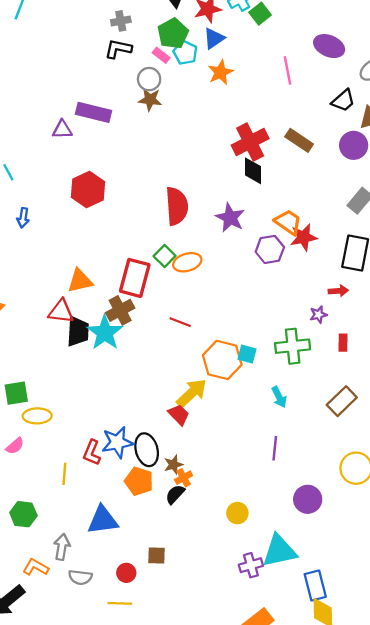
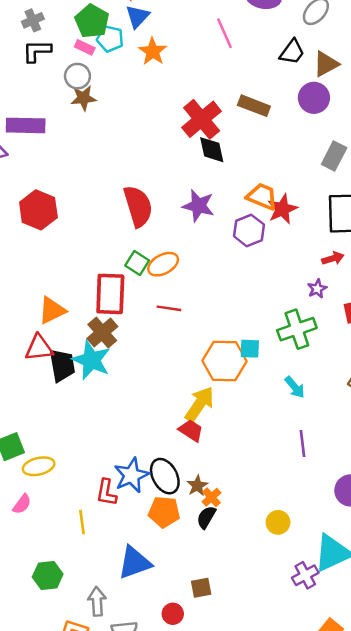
red line: (180, 322) -> (169, 308), moved

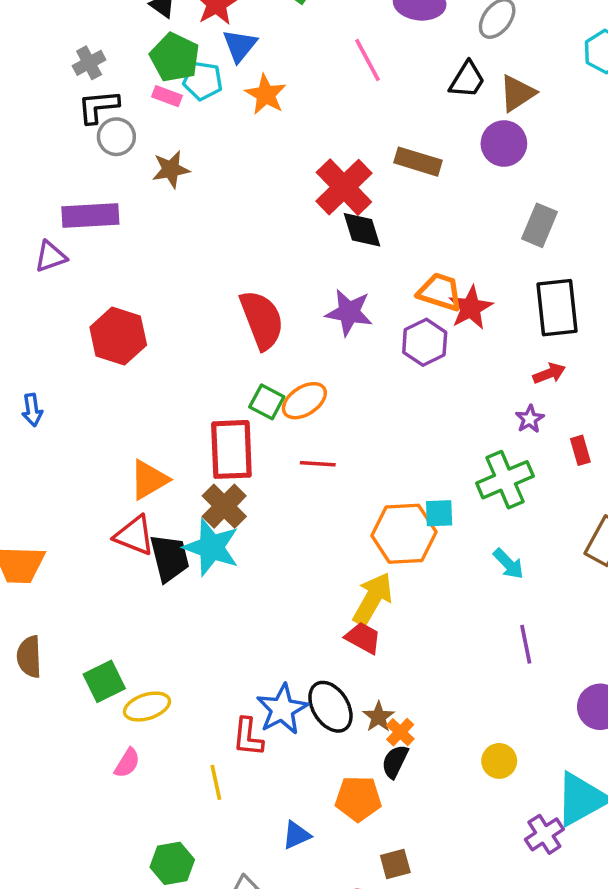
gray circle: (77, 76) -> (116, 137), moved
red triangle: (39, 348) -> (134, 535), turned 32
orange pentagon: (164, 512) -> (358, 799), moved
blue triangle: (135, 563) -> (296, 835), size x0.6

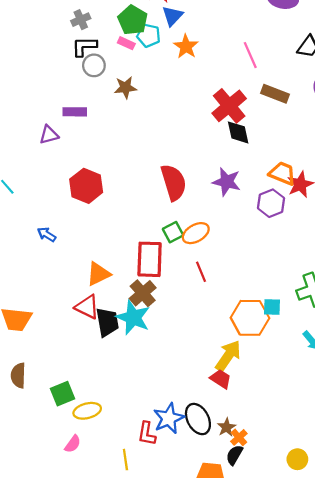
pink line: (367, 60) -> (250, 55), moved
purple rectangle: (90, 216) -> (75, 112), size x0.7
green square: (267, 402) -> (173, 232), turned 30
blue arrow: (32, 410) -> (47, 234), moved, turned 126
red line: (318, 464) -> (201, 272), turned 60

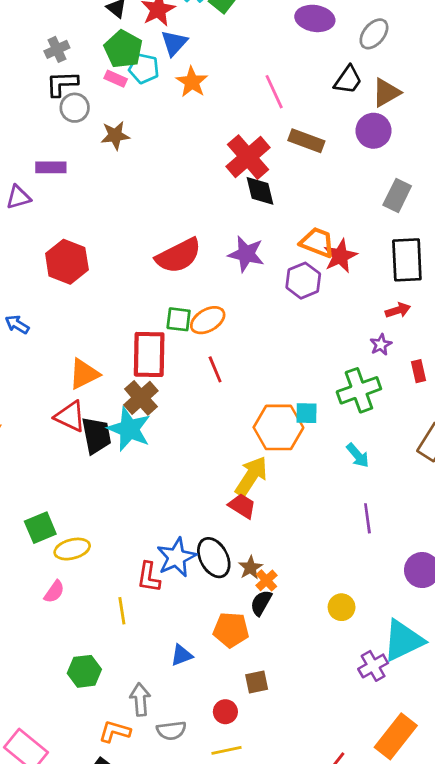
red semicircle: (174, 182) -> (179, 256), turned 81
green square: (173, 232) -> (179, 319), turned 36

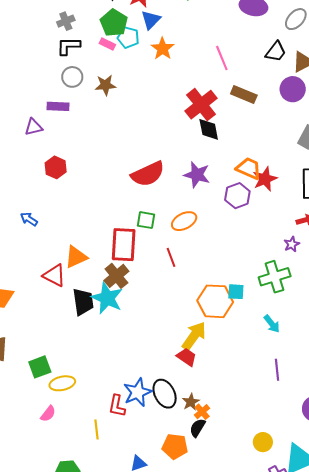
gray circle: (75, 108) -> (72, 77), moved
red hexagon: (67, 262) -> (56, 167), moved, size x0.7
orange ellipse: (208, 320) -> (184, 221), moved
red triangle: (70, 416) -> (54, 275), moved
yellow circle: (342, 607) -> (263, 442), moved

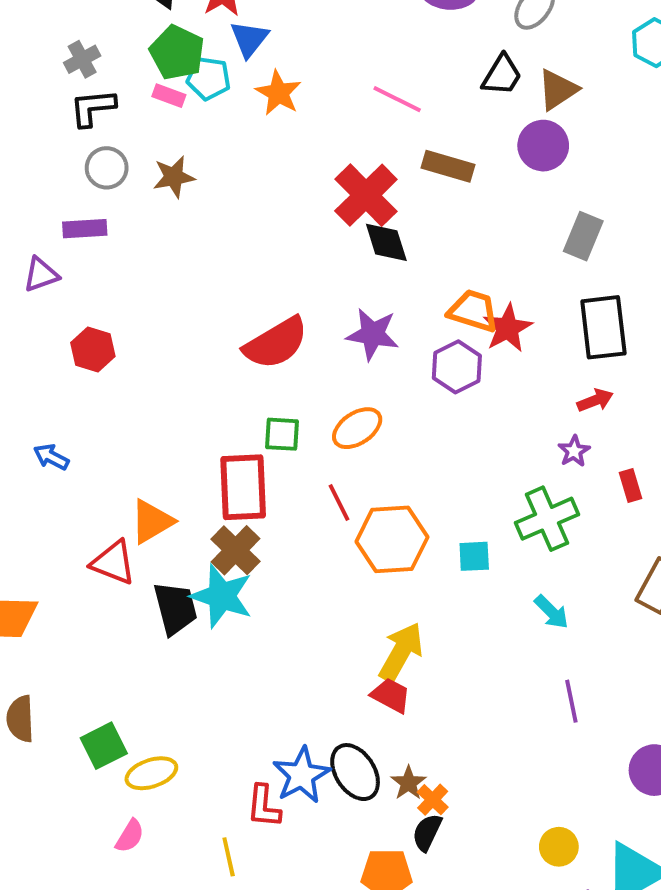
pink line: (222, 58) -> (397, 99), turned -35
orange hexagon: (215, 301) -> (392, 539), moved

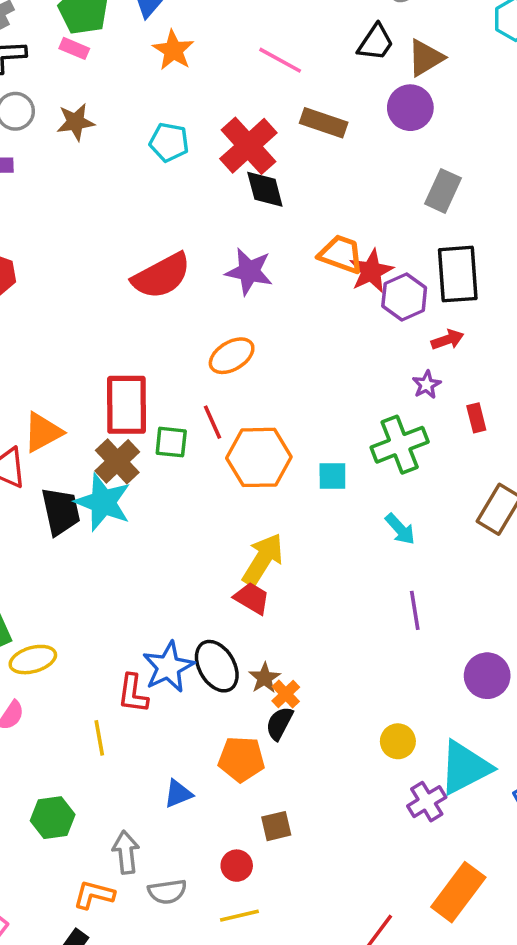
cyan pentagon: (209, 78) -> (169, 142), moved
purple hexagon: (457, 367) -> (404, 297), moved
green square: (282, 434) -> (171, 442), moved

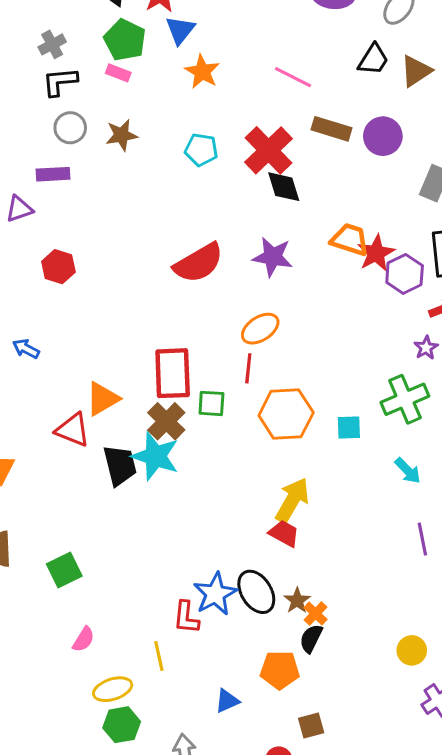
purple circle: (410, 108) -> (383, 136), moved
red line: (212, 422) -> (248, 368), moved, turned 32
yellow ellipse: (33, 660) -> (113, 689), moved

